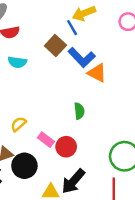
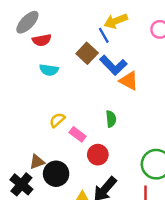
yellow semicircle: (18, 124) -> (57, 120), moved
pink rectangle: (46, 140) -> (78, 134), moved

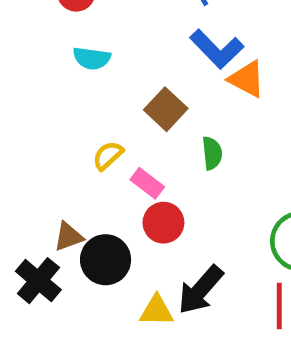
brown square: (87, 53) -> (166, 109), moved
red circle: (98, 155) -> (163, 223), moved

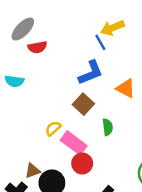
blue L-shape: (217, 49) -> (91, 73), moved, turned -68
cyan semicircle: (92, 58) -> (14, 81), moved
pink rectangle: (147, 183) -> (74, 143), size x1.5

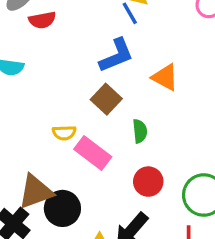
yellow semicircle: (53, 128) -> (64, 133), turned -140
red circle: (82, 163) -> (148, 182), moved
brown triangle: (33, 171) -> (36, 192), size x1.6

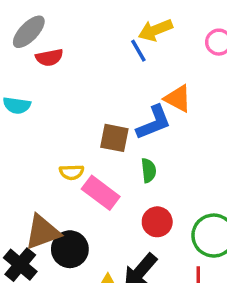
blue L-shape: (116, 55) -> (154, 123), moved
orange triangle: (165, 77) -> (178, 99), moved
brown square: (106, 99) -> (114, 138), turned -32

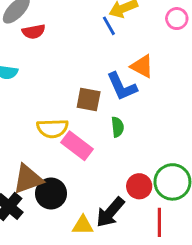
blue L-shape: (154, 123) -> (122, 86), turned 88
yellow semicircle: (72, 172) -> (52, 128), size x1.5
red circle: (157, 222) -> (139, 186), moved

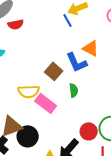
brown square: (89, 100) -> (54, 71), turned 30

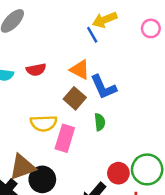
red semicircle: (16, 24) -> (36, 70), moved
orange triangle: (91, 48) -> (80, 70), moved
pink rectangle: (46, 103) -> (65, 138), turned 70

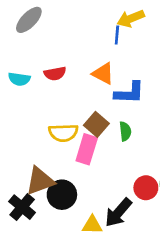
blue line: (92, 35) -> (117, 35), turned 35
blue L-shape: (103, 87) -> (129, 93), turned -64
brown square: (75, 98) -> (96, 124), moved

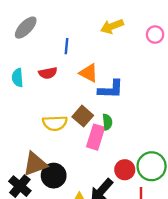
blue line: (117, 35) -> (66, 46), moved
cyan semicircle: (19, 79) -> (18, 78), turned 78
pink rectangle: (87, 149) -> (96, 137), moved

